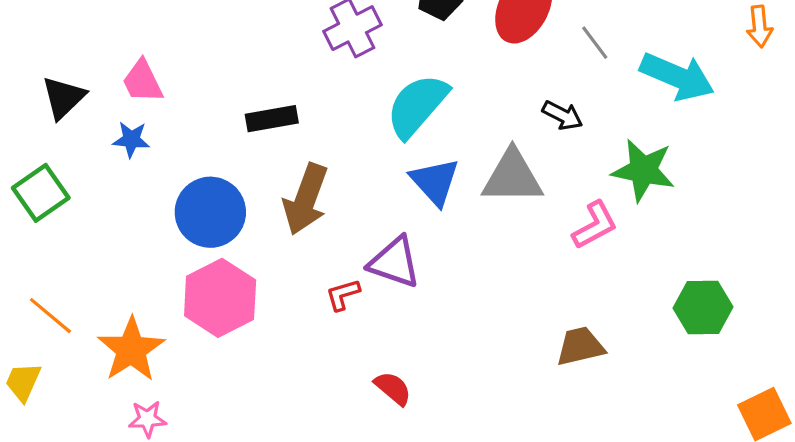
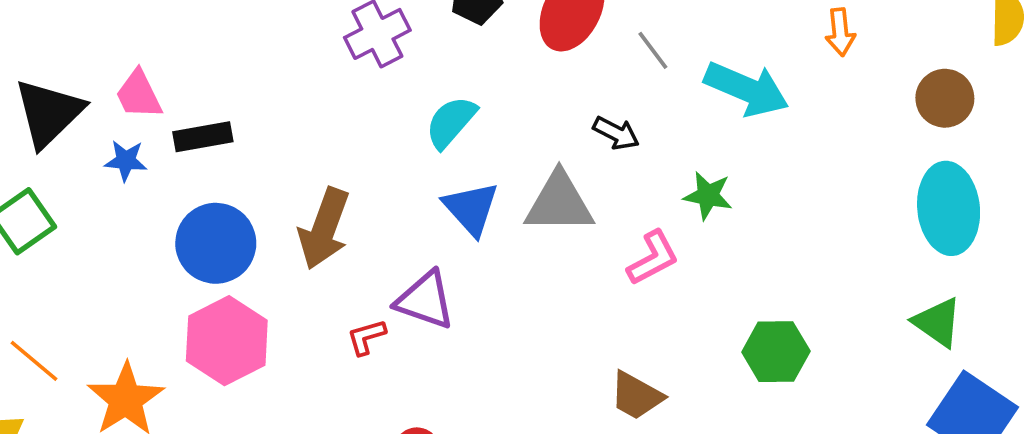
black triangle: (63, 98) -> (49, 113), size x1.4
cyan semicircle: (417, 106) -> (451, 122), size x0.7
black rectangle: (272, 119) -> (203, 137), moved
green star: (643, 170) -> (708, 196), size x0.7
brown trapezoid: (580, 346) -> (636, 396), turned -138

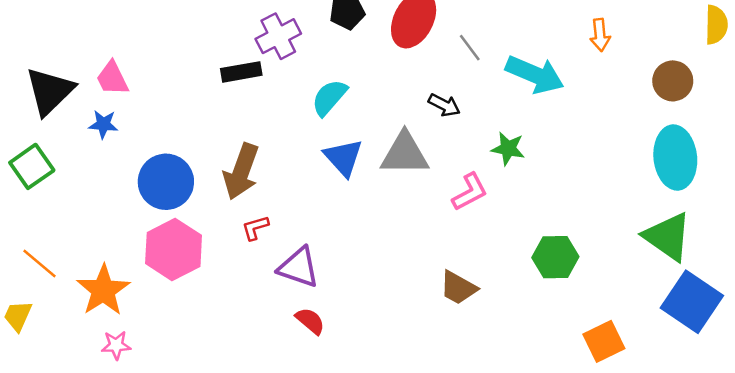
black rectangle: (203, 137) -> (241, 72), moved
purple triangle: (425, 300) -> (299, 267), moved
green triangle: (938, 322) -> (668, 237), size x1.4
red L-shape: (366, 337) -> (255, 228), moved

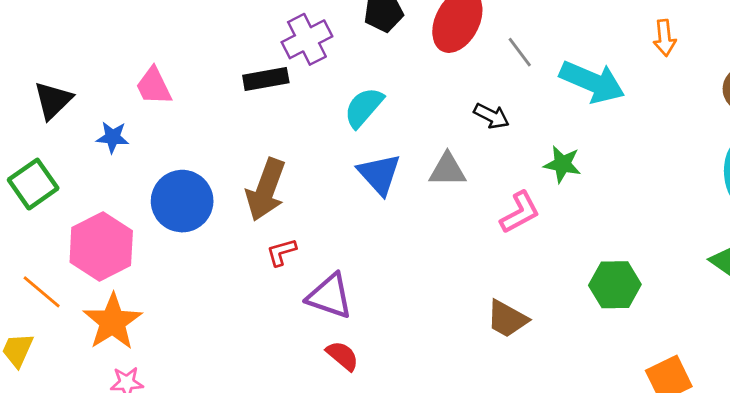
pink trapezoid: (112, 78) -> (154, 86), moved
black triangle: (50, 91) -> (53, 100), size x0.7
gray triangle: (405, 154) -> (447, 170), size x0.7
pink hexagon: (174, 249) -> (101, 246), moved

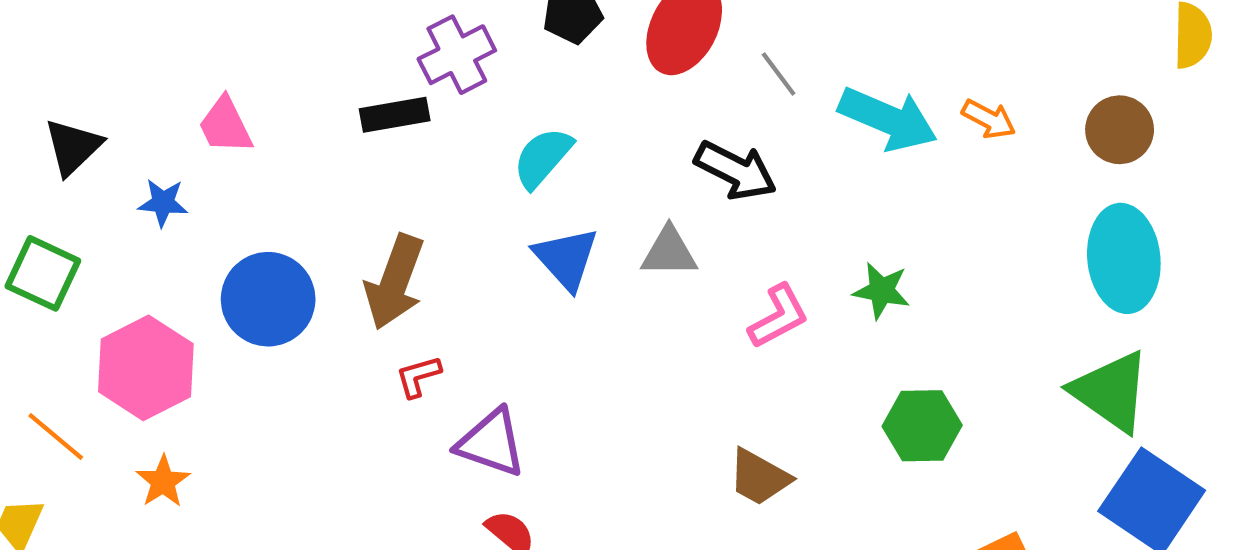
orange arrow: (665, 38) -> (989, 119), moved, turned -56
black arrow: (491, 116) -> (736, 171), size x1.5
green star: (562, 164) -> (881, 291), moved
green square: (33, 184) -> (43, 273), turned -30
orange star: (113, 322) -> (163, 481), size x0.6

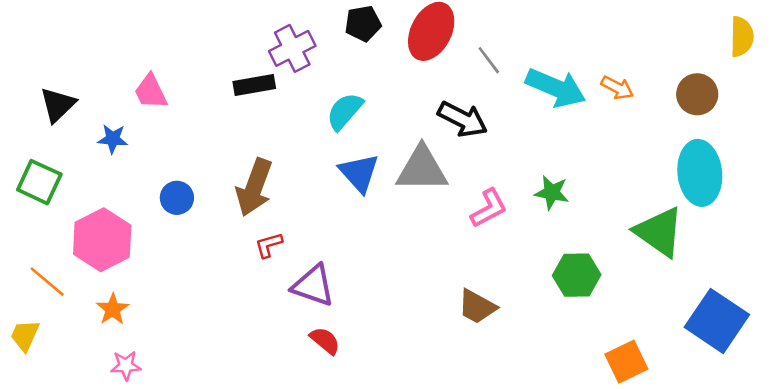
gray triangle: (669, 252) -> (422, 169), size x1.5
blue circle: (268, 299) -> (177, 198), size x0.6
green triangle: (1111, 391) -> (659, 232), moved

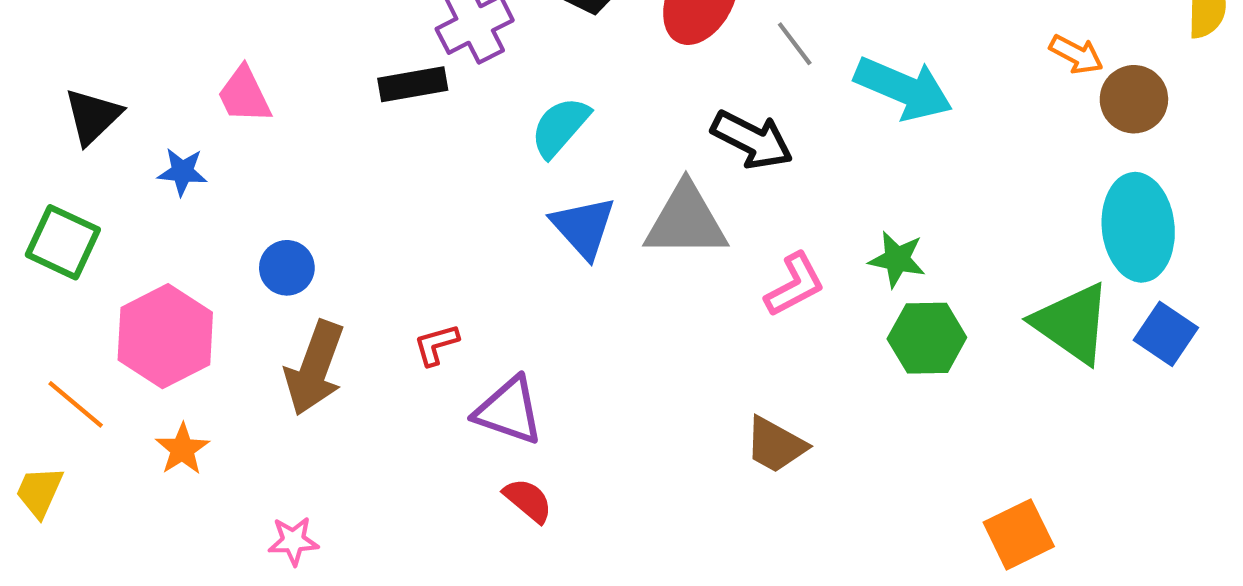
orange arrow: (617, 88) -> (1076, 54), moved
brown arrow: (254, 187) -> (315, 368), moved
green hexagon: (577, 275) -> (927, 338), moved
blue square: (717, 321) -> (1166, 334), moved, size x0.6
pink star: (126, 366) -> (293, 541), moved

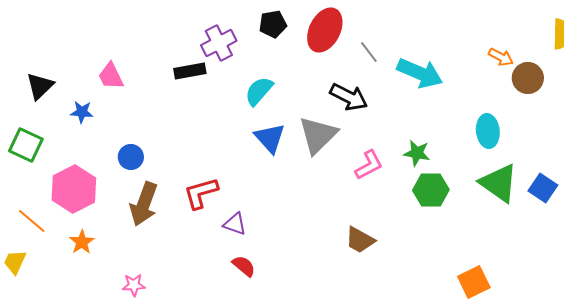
gray triangle: (686, 221) -> (318, 135), turned -45
cyan ellipse: (1138, 227) -> (488, 131), moved, size x0.7
red L-shape: (436, 345) -> (201, 193), size x1.6
purple triangle: (509, 411) -> (235, 224), size x0.7

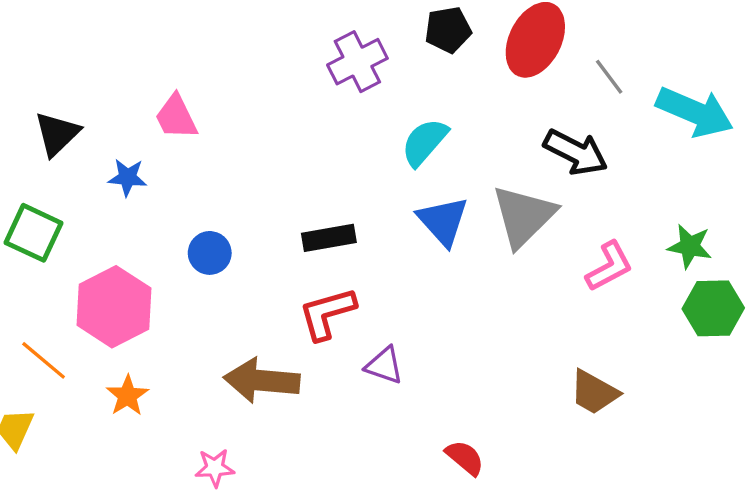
black rectangle: (190, 71) -> (329, 238), moved
brown arrow: (144, 204) -> (262, 381), moved, turned 75
red semicircle: (244, 266) -> (465, 458), moved

